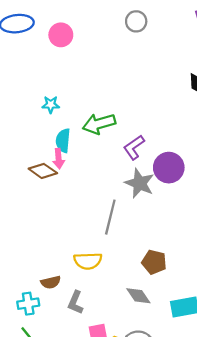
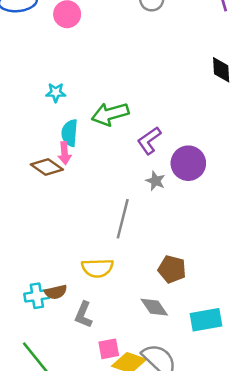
gray star: (140, 183) -> (155, 181), size x0.6
cyan cross: (28, 304) -> (37, 296), moved

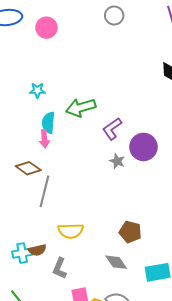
brown diamond: (47, 167) -> (28, 168), moved
gray line: (123, 219) -> (44, 191), moved

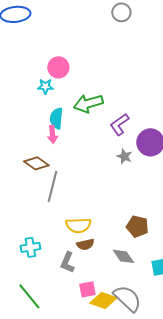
pink circle: (46, 28) -> (58, 67), moved
brown semicircle: (37, 250) -> (85, 244), moved

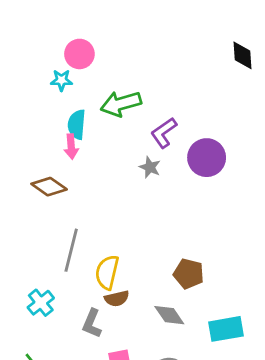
gray star: (124, 156) -> (150, 167), moved
gray line: (52, 186) -> (71, 250), moved
yellow semicircle: (78, 225) -> (107, 272), turned 105
cyan cross: (30, 247) -> (41, 303), turned -30

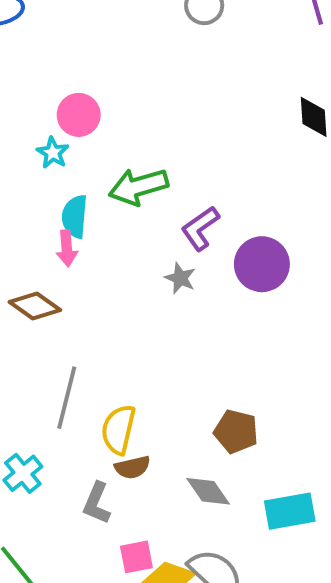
cyan star: (61, 80) -> (53, 153), turned 30

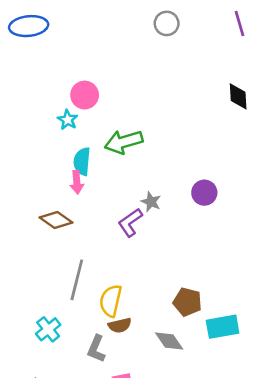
purple L-shape: (200, 228) -> (130, 223), moved
purple circle: (262, 264) -> (204, 193), size x0.7
cyan rectangle: (290, 511) -> (223, 327), moved

